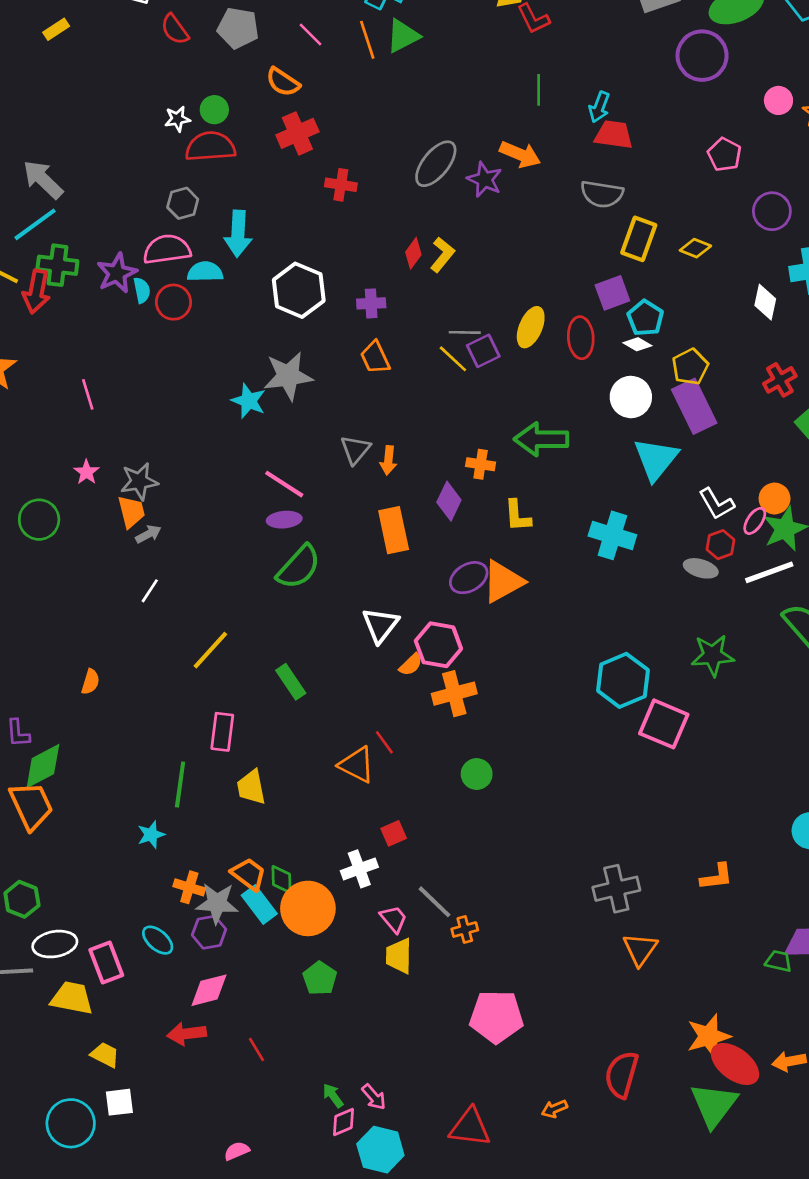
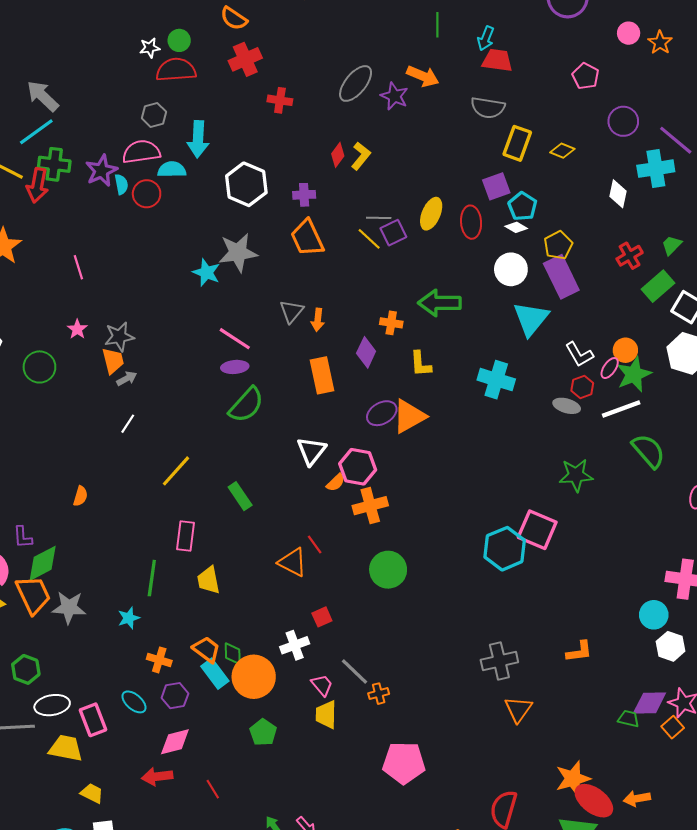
orange trapezoid: (375, 357) -> (307, 238), size x1.4
cyan hexagon: (623, 680) -> (505, 549), moved
green circle: (477, 774) -> (388, 570), size x1.5
gray star: (217, 903) -> (69, 607), moved

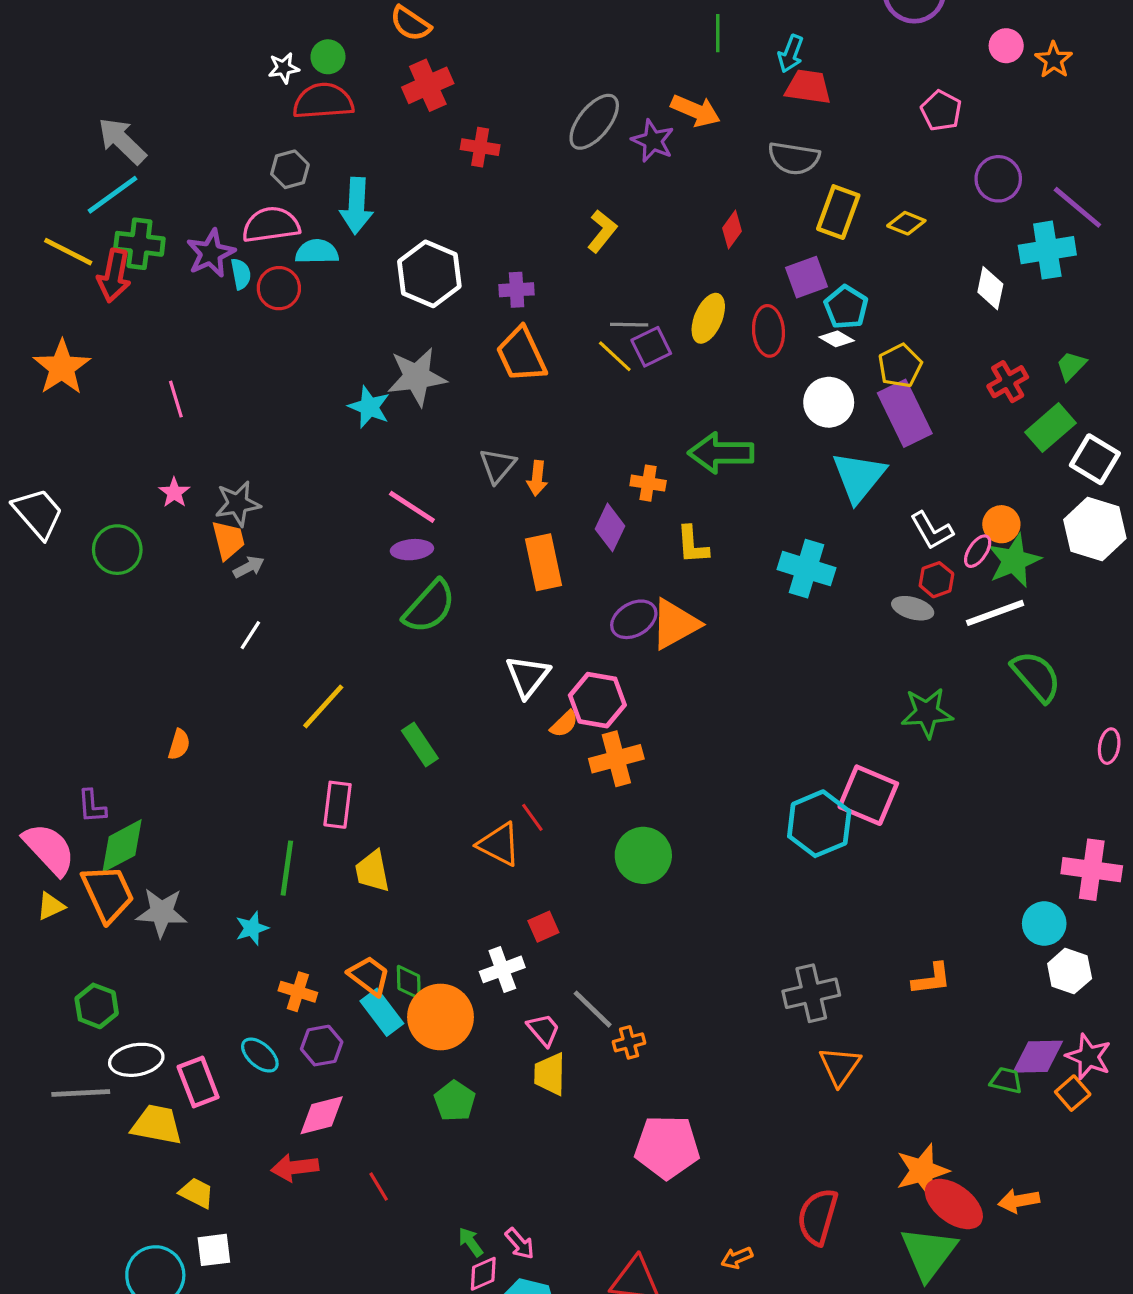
red diamond: (338, 155) -> (732, 230), moved

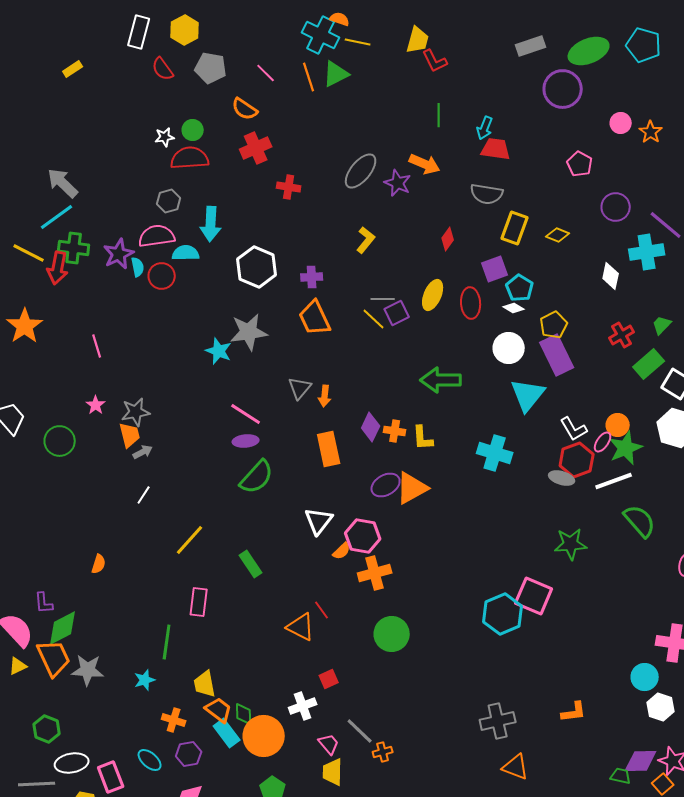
orange cross: (648, 483) -> (395, 431), moved
red hexagon: (936, 580) -> (577, 460), size x1.6
yellow trapezoid: (372, 871) -> (205, 684), moved
orange triangle: (840, 1066) -> (516, 767), turned -44

